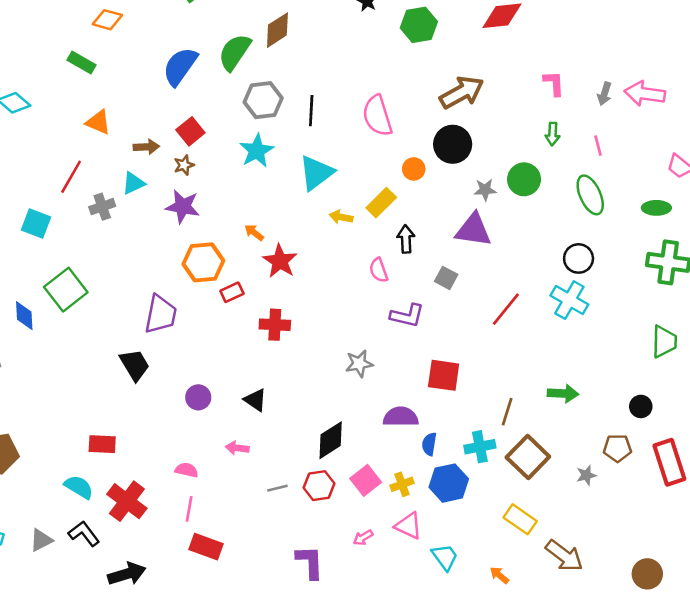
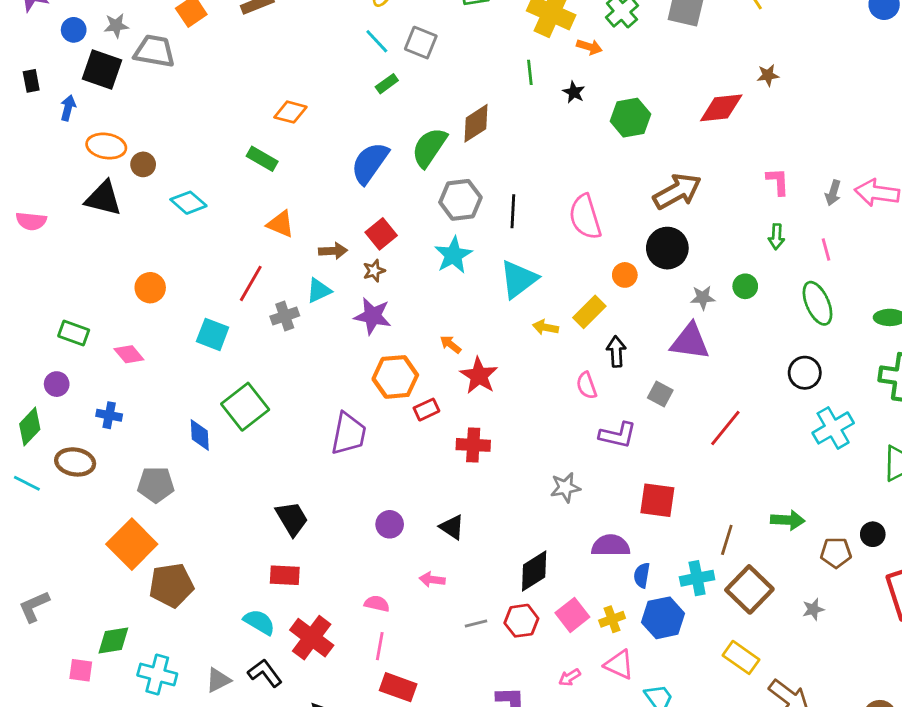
green circle: (524, 179) -> (745, 286), size x0.7
cyan cross: (569, 300) -> (833, 428), moved, turned 30
black trapezoid: (135, 365) -> (292, 519), moved
brown pentagon: (617, 448) -> (836, 553), moved

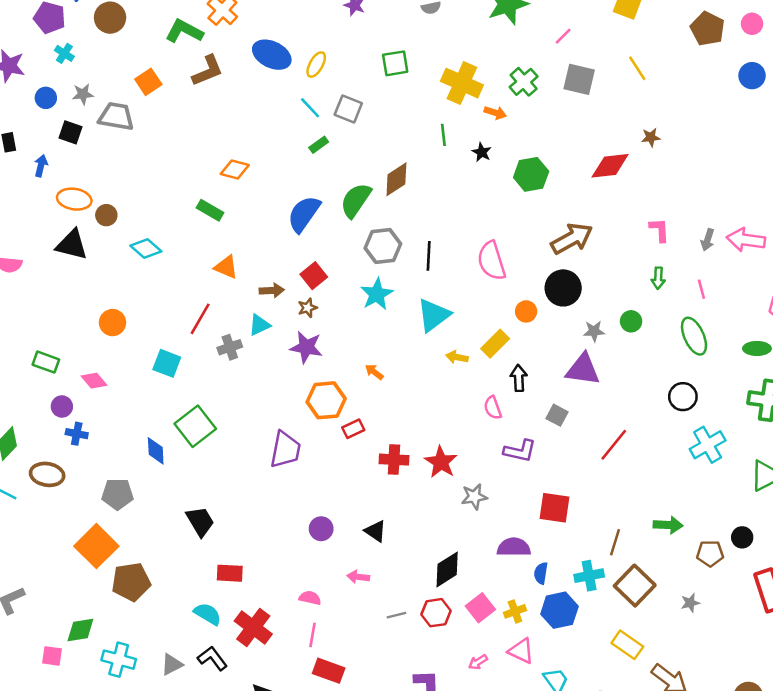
black square: (102, 70) -> (71, 132), size x0.7
red star: (479, 376) -> (441, 462), moved
purple circle: (57, 384) -> (62, 407), moved
black trapezoid: (292, 519) -> (200, 521), moved

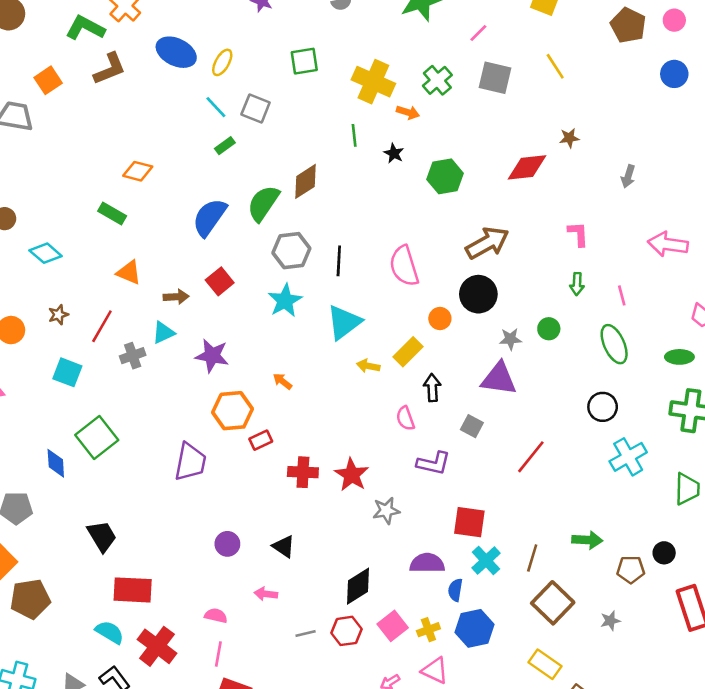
gray arrow: (708, 240) -> (628, 176), moved
brown star: (308, 308) -> (58, 315), moved
red rectangle: (230, 573) -> (133, 590), size x1.4
cyan cross: (589, 576) -> (486, 561), moved, turned -32

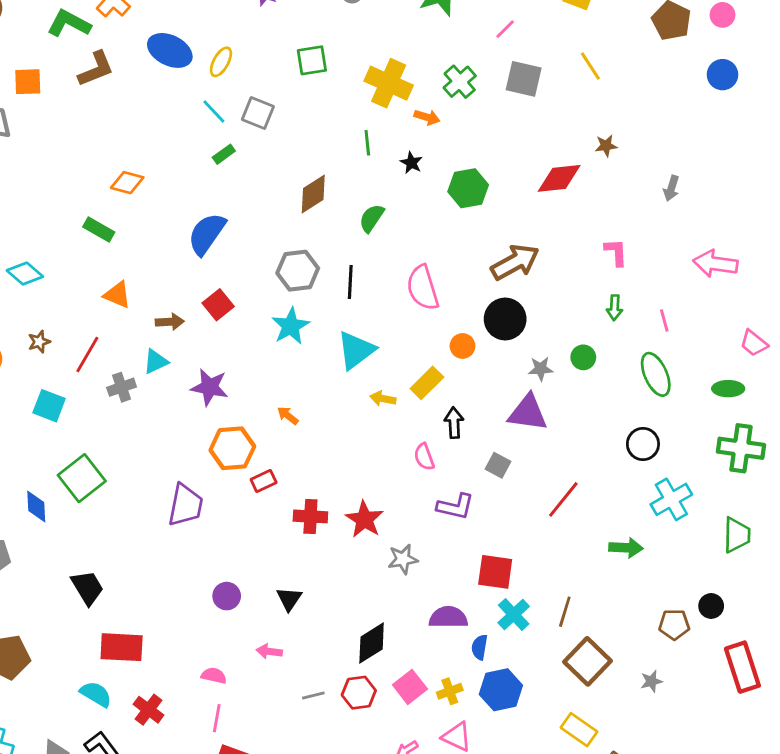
orange square: (48, 80) -> (28, 82), turned 32
green semicircle: (263, 203) -> (372, 218), moved, size x0.7
green arrow: (587, 540) -> (626, 548), moved
black triangle: (284, 546) -> (289, 599), turned 30
red cross: (157, 646) -> (149, 710), size x0.7

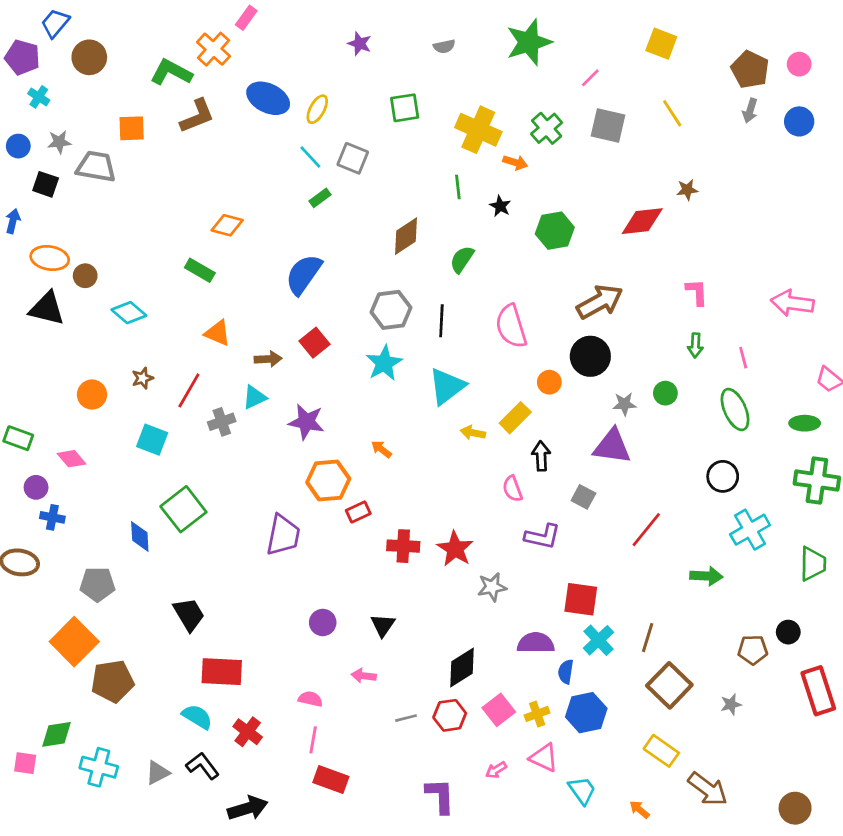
gray arrow: (671, 188) -> (750, 111), moved

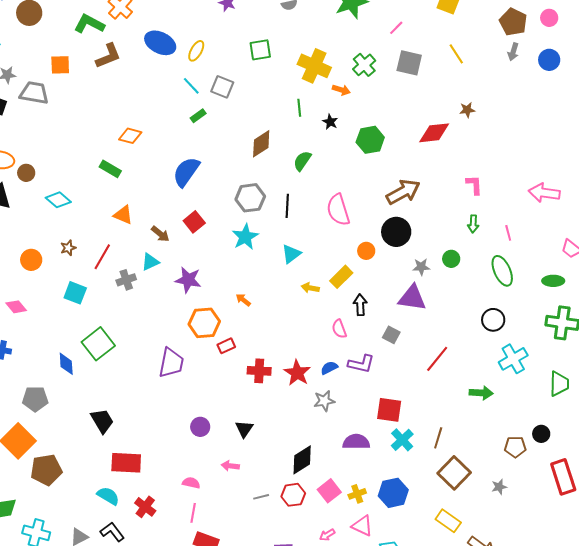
brown arrow: (268, 359) -> (160, 234), turned 42
cyan triangle: (447, 386) -> (291, 254), size x0.7
blue semicircle: (566, 672) -> (329, 368), moved, turned 54

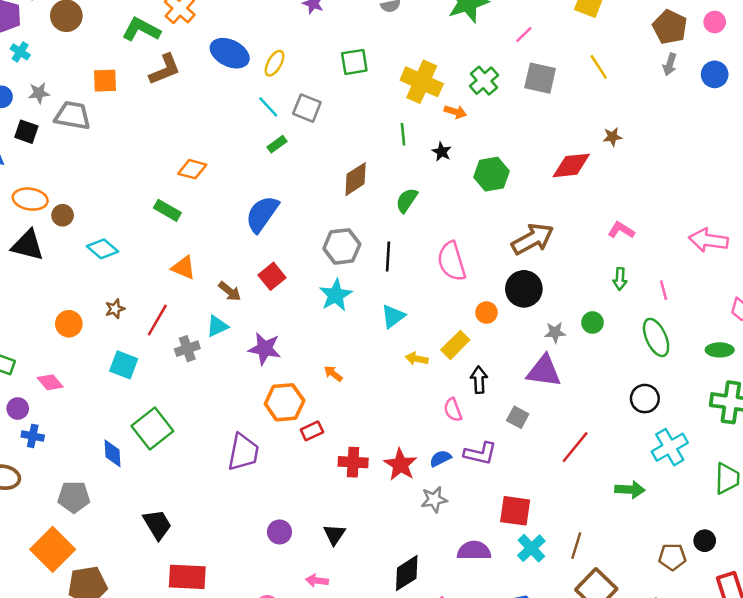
pink L-shape: (474, 185) -> (621, 230), turned -55

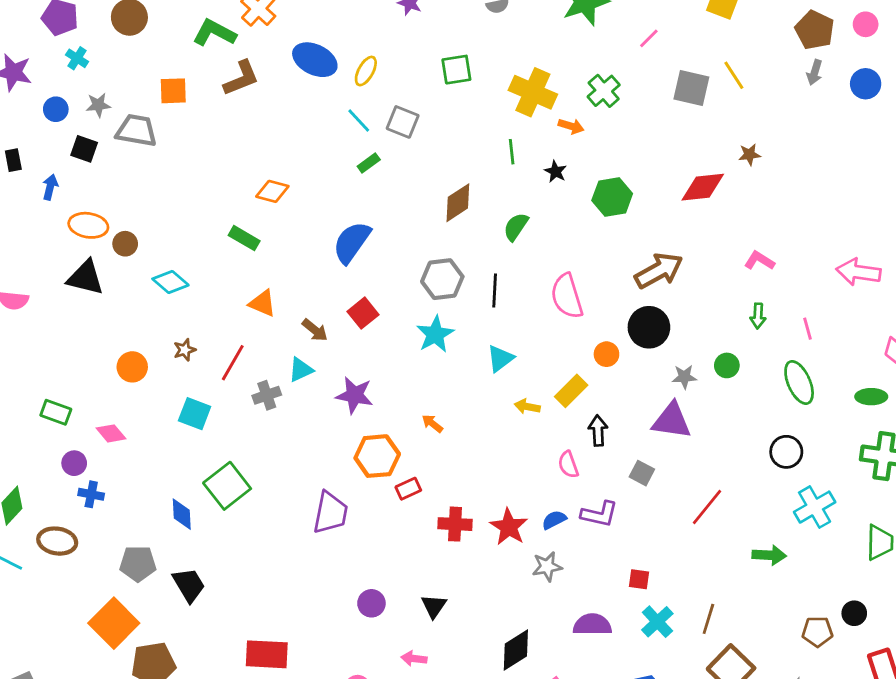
gray square: (540, 78) -> (691, 88), moved
red square: (515, 511) -> (639, 579), size x0.6
black trapezoid: (157, 524) -> (189, 585), moved

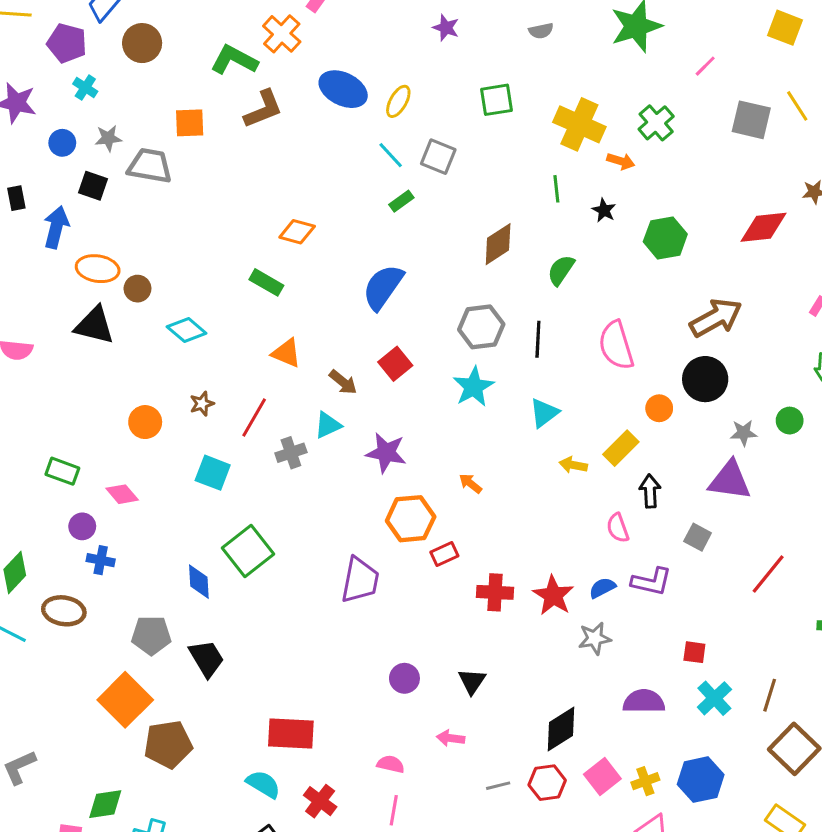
blue arrow: (50, 187) -> (56, 227), size x1.5

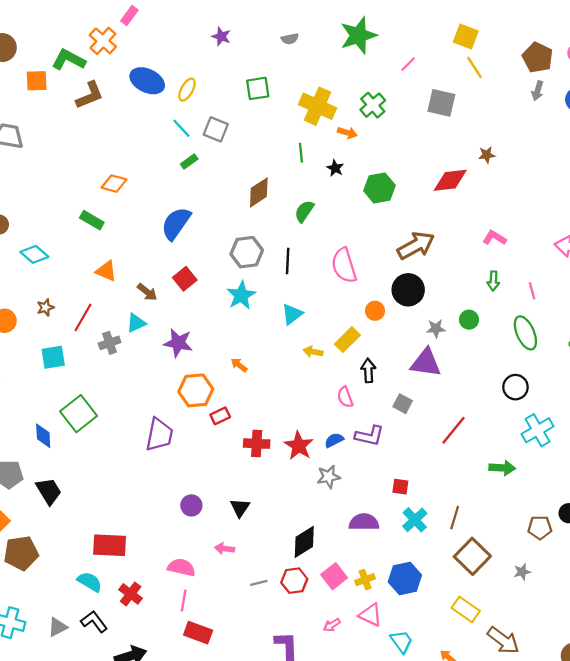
yellow line: (797, 106) -> (475, 67), moved
orange square: (190, 123) -> (37, 81), moved
cyan square: (213, 473) -> (53, 357), turned -30
pink semicircle: (391, 764) -> (181, 567), size x1.4

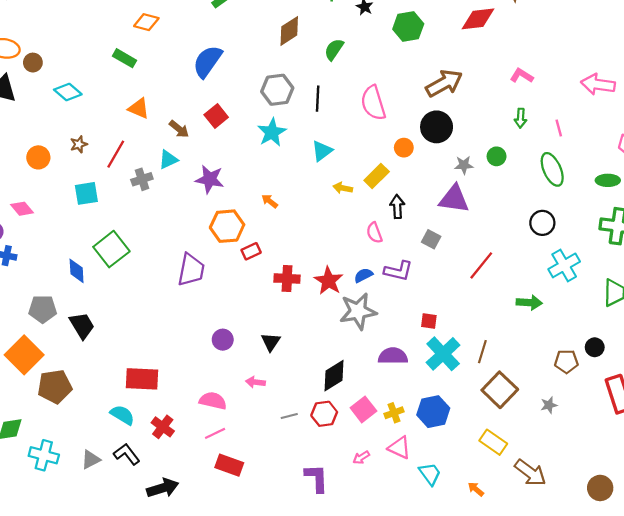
gray star: (329, 477) -> (358, 311), size x1.6
cyan cross: (415, 520) -> (443, 354), size x1.4
pink line: (184, 601) -> (215, 433), turned 54

